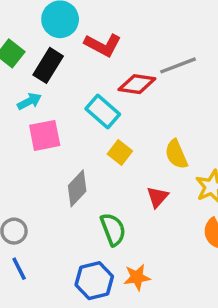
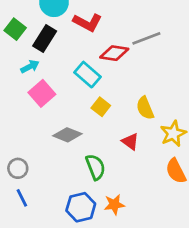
pink square: (45, 135) -> (42, 93), turned -30
gray diamond: (77, 188) -> (67, 135), turned 68
red triangle: (157, 197) -> (130, 142), turned -36

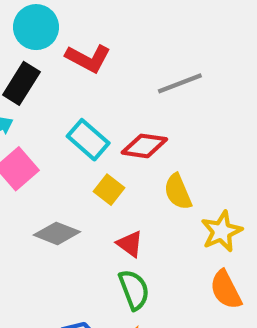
red diamond: (114, 53) -> (144, 146), moved
red triangle: (130, 142) -> (130, 244), moved
green semicircle: (96, 167) -> (134, 290), moved

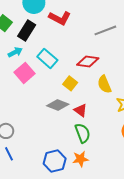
cyan rectangle: (88, 140) -> (47, 58), moved
gray diamond: (57, 233) -> (58, 105), moved

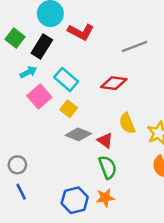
yellow square: (70, 83) -> (69, 109), moved
yellow semicircle: (104, 84) -> (127, 123), moved

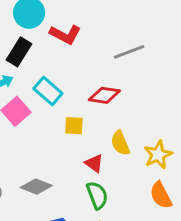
yellow square: (69, 109) -> (74, 126), moved, turned -35
gray diamond: (78, 134) -> (36, 187), moved

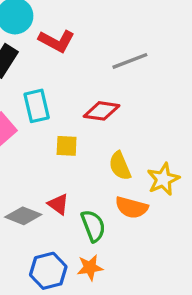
cyan rectangle: (48, 91) -> (37, 106), turned 36
red triangle: (94, 163) -> (58, 204), moved
orange semicircle: (161, 195) -> (132, 208), moved, turned -48

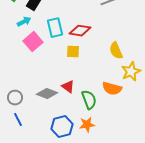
red diamond: (102, 111) -> (80, 31), moved
yellow semicircle: (120, 166) -> (116, 51), moved

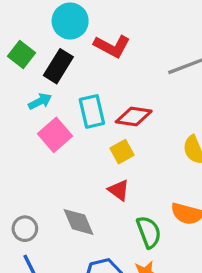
yellow square: (73, 52) -> (122, 152), turned -32
red triangle: (68, 87) -> (119, 190), moved
gray diamond: (47, 94) -> (78, 222), turned 45

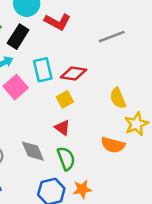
green semicircle: (149, 232) -> (66, 158), moved

